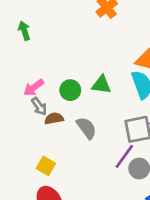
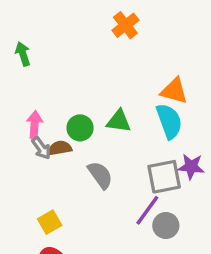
pink arrow: (34, 87) -> (35, 125), turned 130
brown semicircle: (54, 119) -> (60, 148), moved
yellow square: (46, 166) -> (50, 222), turned 30

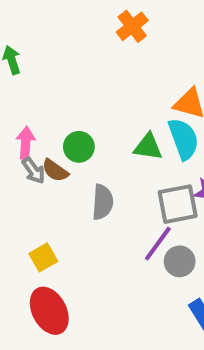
green triangle: (119, 121) -> (148, 147), moved
brown semicircle: (60, 148) -> (55, 171), turned -135
gray semicircle: (100, 175) -> (103, 202), turned 40

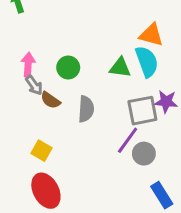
brown semicircle: (55, 171) -> (50, 100), moved
yellow square: (43, 257) -> (41, 151), turned -30

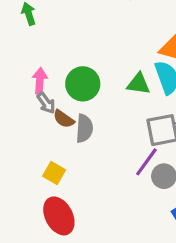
green circle: (68, 68) -> (83, 84), size x1.4
gray semicircle: (86, 109) -> (84, 128), moved

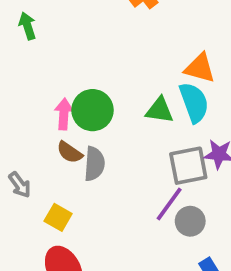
pink arrow: (40, 81) -> (64, 114), moved
gray arrow: (46, 103) -> (20, 185), moved

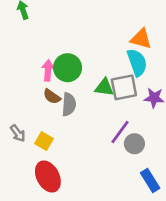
green triangle: (160, 110) -> (104, 87), moved
gray square: (188, 166) -> (124, 87), moved
gray arrow: (20, 185) -> (18, 133), moved

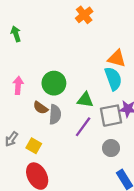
pink arrow: (48, 70) -> (18, 85), moved
gray square: (124, 87) -> (111, 116), moved
purple line: (120, 132) -> (83, 127), moved
gray arrow: (18, 133) -> (11, 139), turned 72

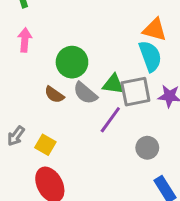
pink arrow: (18, 85) -> (25, 40), moved
gray semicircle: (55, 114) -> (85, 93), moved, turned 126
gray square: (111, 116) -> (135, 92), moved

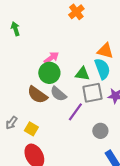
pink arrow: (25, 40) -> (51, 58), moved, turned 49
green triangle: (113, 84) -> (82, 74), moved
brown semicircle: (54, 95) -> (37, 95), size x1.5

